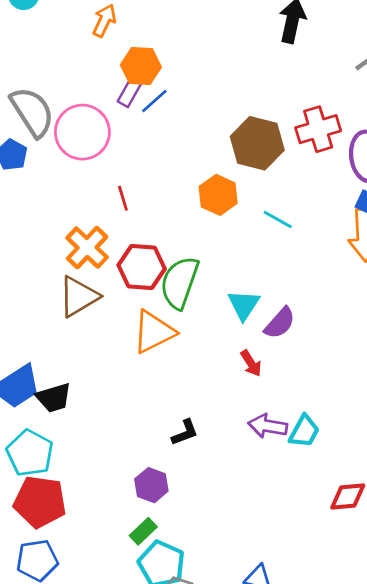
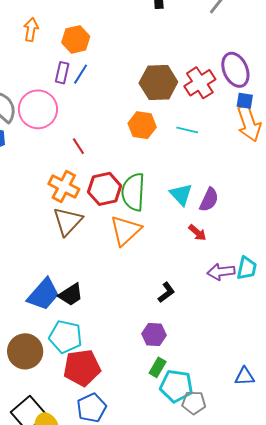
orange hexagon: (141, 66) -> (76, 39), moved
red cross: (318, 129) -> (200, 83), moved

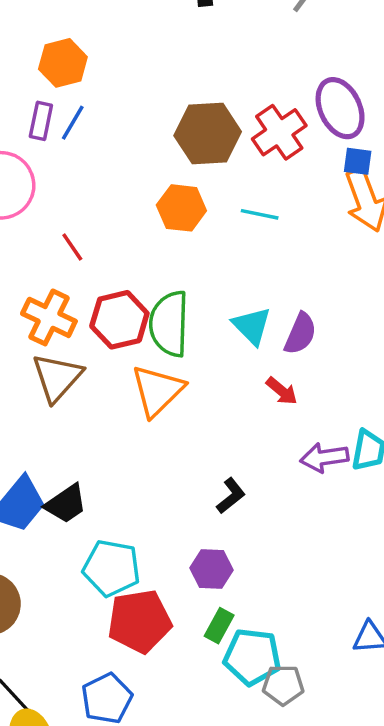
cyan pentagon: (65, 337) -> (111, 568), moved
red pentagon: (82, 368) -> (140, 621), moved

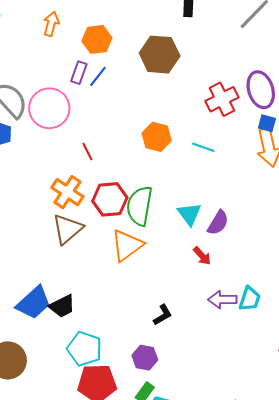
brown hexagon: (208, 134) -> (160, 55), moved

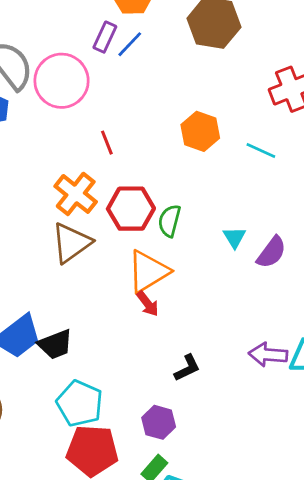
green semicircle: (140, 206) -> (170, 221), size x0.6
cyan triangle: (189, 214) -> (234, 237), size x0.7
red arrow: (202, 256) -> (148, 304), moved

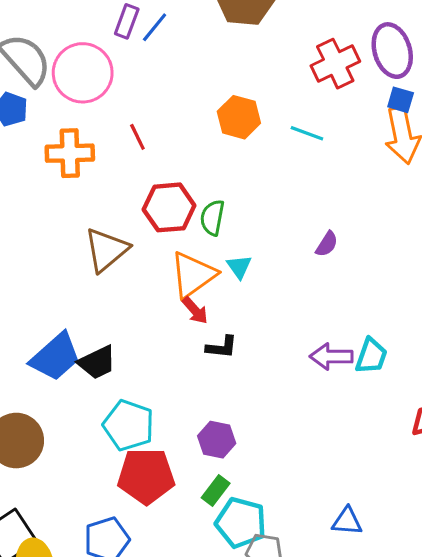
orange cross: (76, 194) -> (70, 153), moved, turned -36
cyan triangle: (234, 237) -> (239, 267), moved
purple semicircle: (272, 252) -> (327, 244), size x0.7
black L-shape: (187, 368) -> (222, 347), moved, turned 36

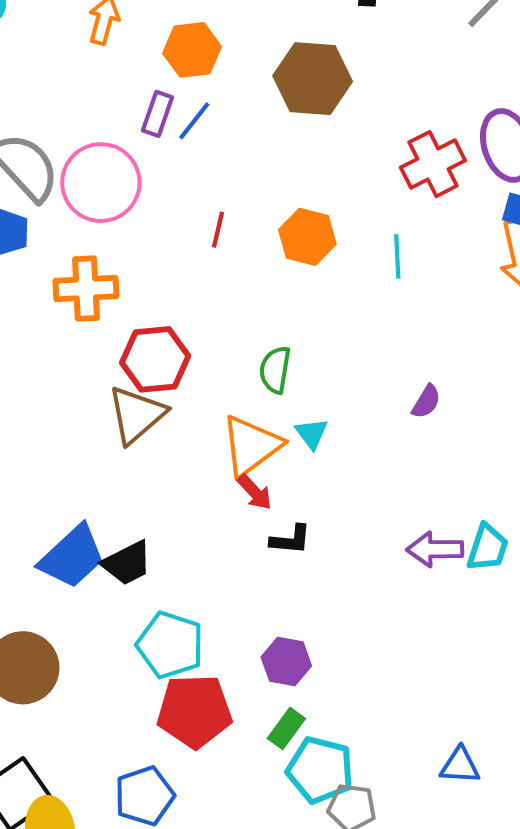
cyan line: (307, 133) -> (397, 256), turned 68
red line: (137, 137) -> (218, 230), moved, turned 40
red hexagon: (169, 207) -> (155, 359), moved

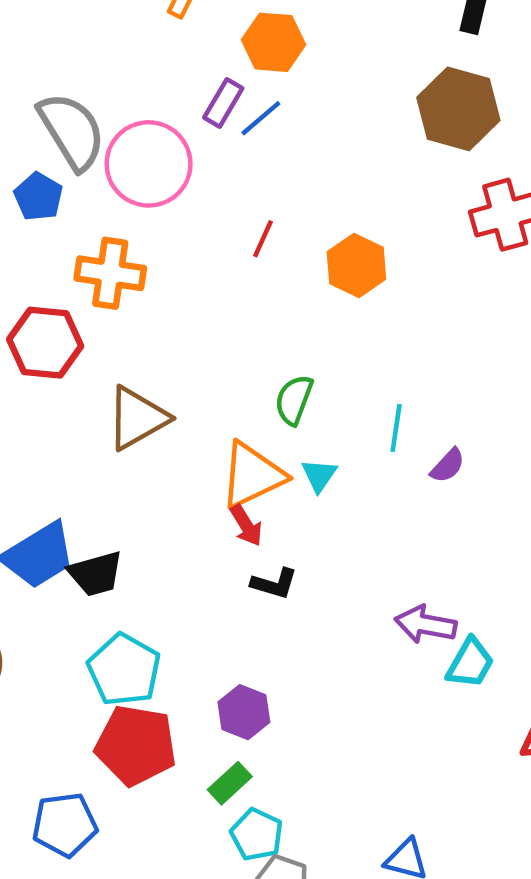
brown hexagon: (313, 79) -> (458, 109), moved
cyan line: (397, 256) -> (396, 428), moved
red hexagon: (155, 359) -> (45, 343), moved
cyan trapezoid: (488, 548) -> (470, 663), moved
cyan pentagon: (320, 770) -> (257, 834), size x0.7

